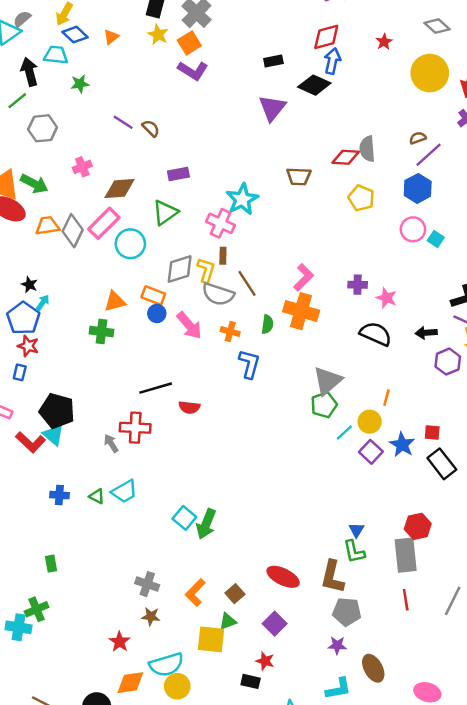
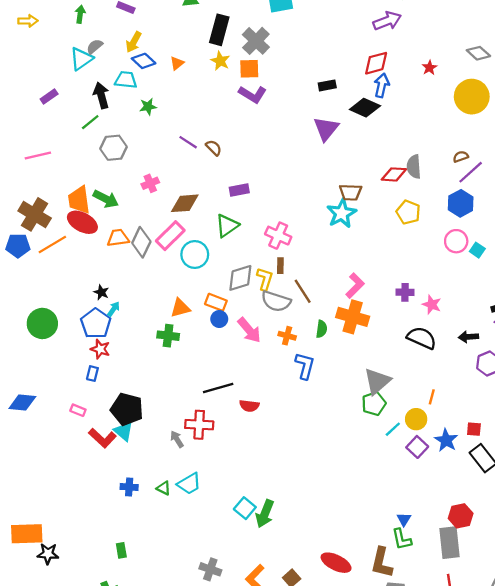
orange square: (189, 43) -> (249, 69), turned 30
cyan star: (242, 199) -> (342, 213), moved

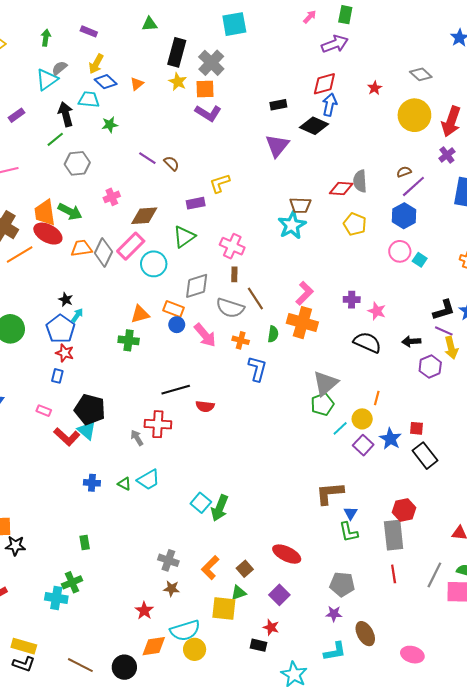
yellow L-shape: (265, 279) -> (220, 183), moved, turned -125
brown L-shape: (382, 563) -> (330, 493), moved, turned 72

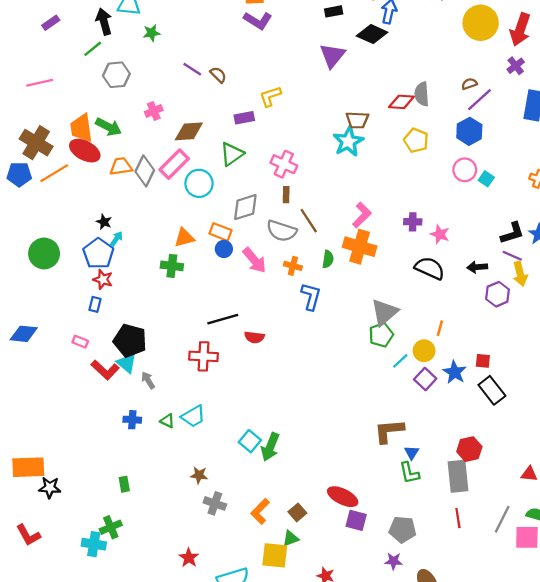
gray arrow: (137, 438) -> (148, 380), moved
brown star: (171, 589) -> (199, 475), moved
purple square: (279, 595) -> (356, 520), moved, turned -30

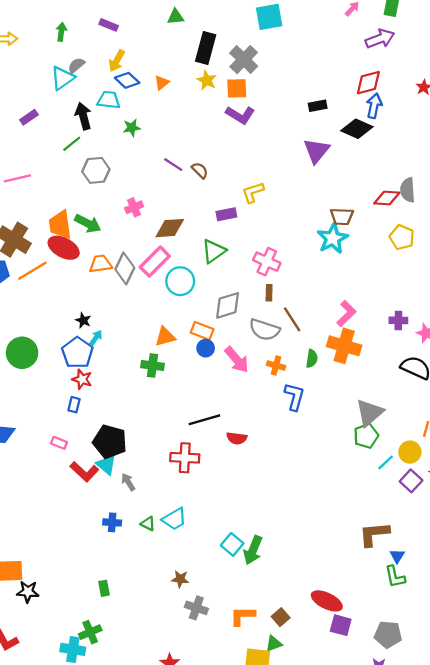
orange L-shape: (260, 511) -> (243, 616), turned 45

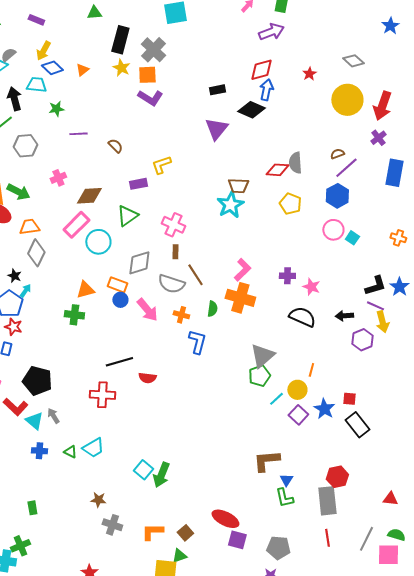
purple line: (173, 165) -> (78, 134), moved, turned -36
gray diamond: (125, 268) -> (36, 253), moved
cyan triangle: (106, 465) -> (34, 421), moved

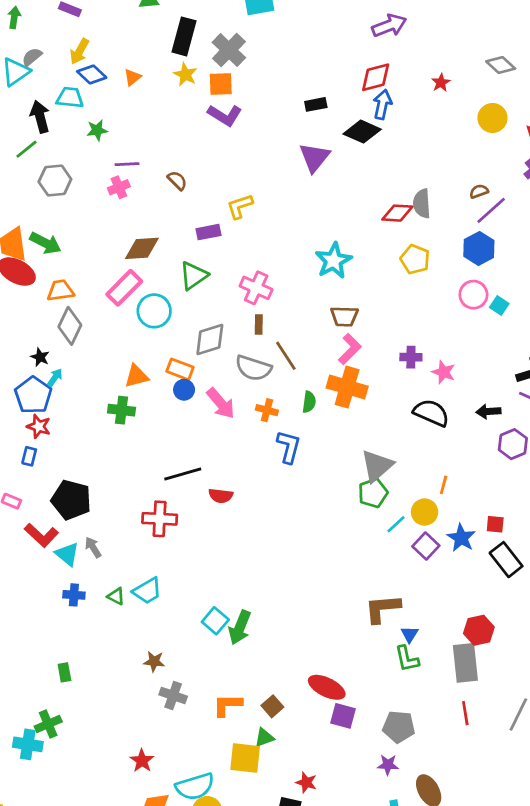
yellow circle: (347, 100) -> (492, 118), size x0.7
pink cross: (58, 178) -> (119, 187), moved
brown trapezoid: (238, 186) -> (344, 316), moved

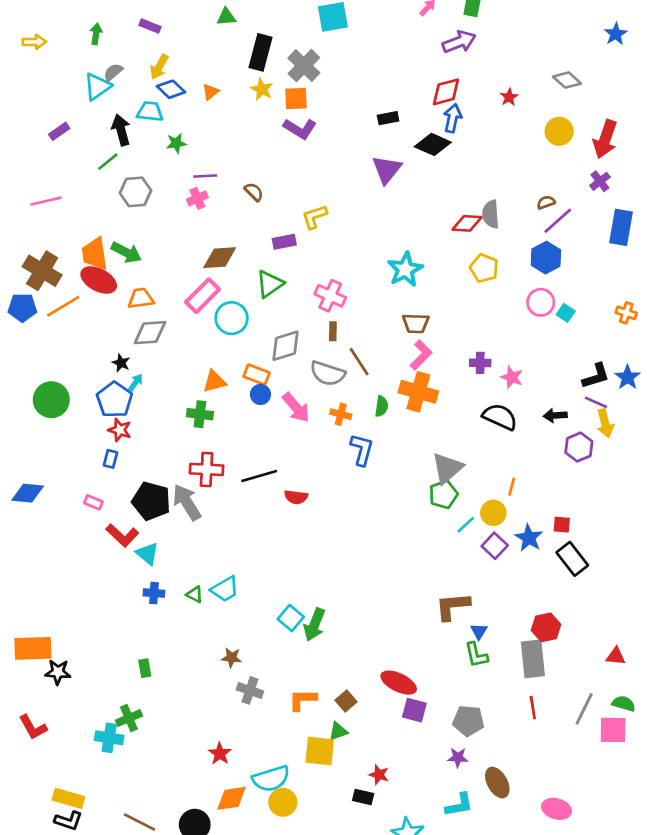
gray diamond: (70, 326) -> (150, 333), turned 60
red cross: (160, 519) -> (207, 469), moved
gray arrow: (93, 547) -> (187, 502), moved, size x1.8

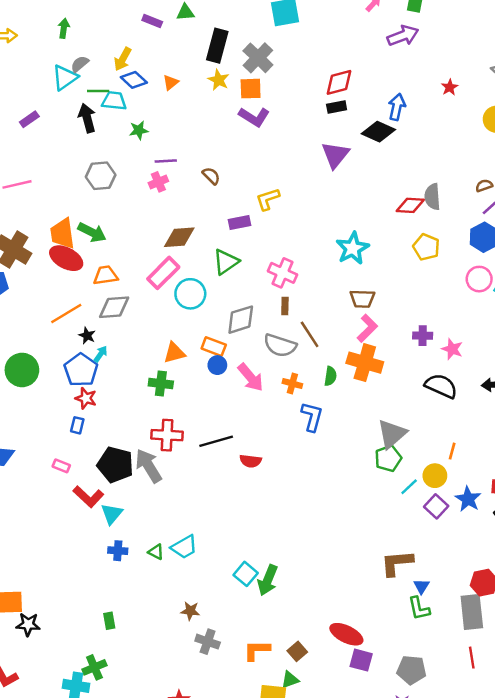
purple rectangle: (150, 26) -> (152, 21), moved
red diamond: (446, 92) -> (339, 82), moved
green line: (108, 162) -> (98, 91), moved, turned 40
orange line: (63, 306) -> (66, 313), moved
cyan triangle: (147, 554) -> (112, 514), turned 30

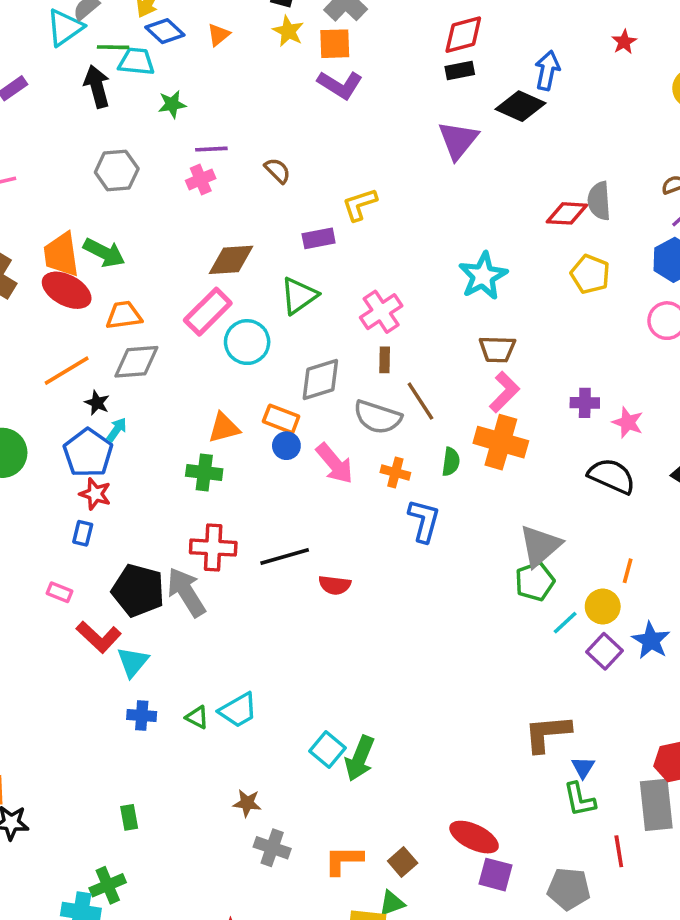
pink cross: (282, 273) -> (381, 312), turned 32
red line: (472, 658) -> (619, 851), moved

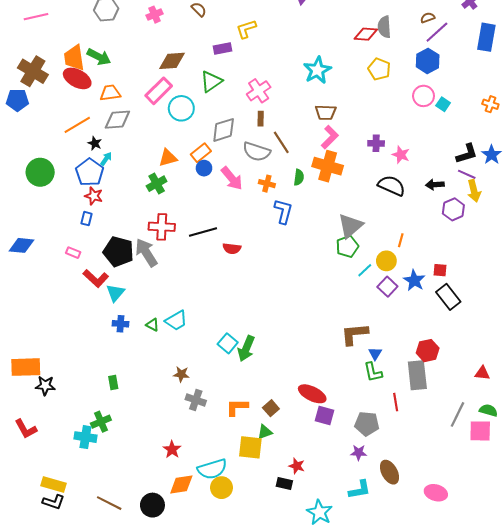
orange rectangle: (281, 419) -> (201, 153), turned -60
green cross: (204, 472) -> (157, 184), turned -36

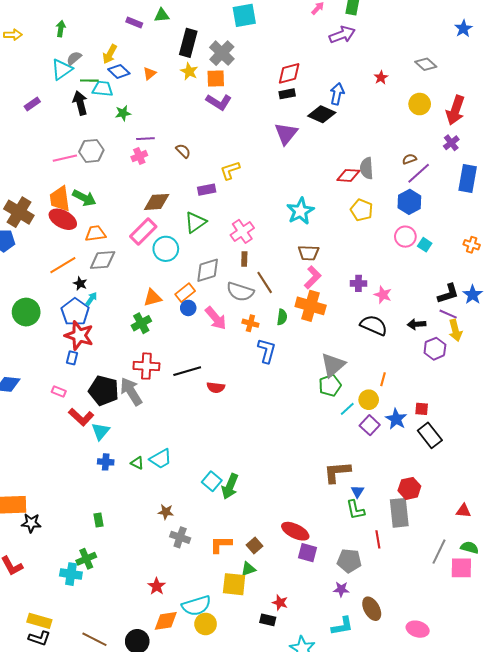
pink line: (36, 17) -> (65, 158), moved
red star: (94, 196) -> (79, 335), size x1.6

